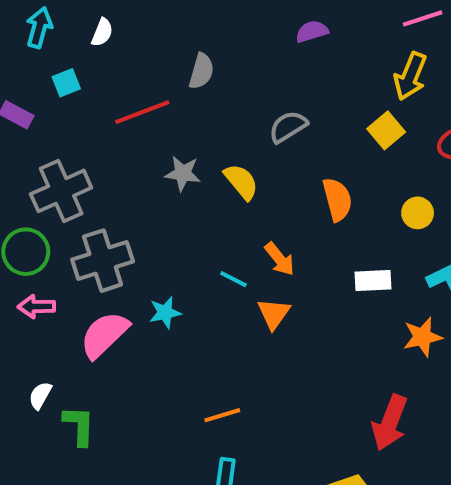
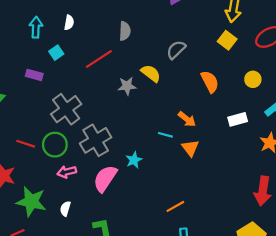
yellow semicircle: (241, 182) -> (151, 73), moved
white semicircle: (40, 395) -> (65, 209), moved

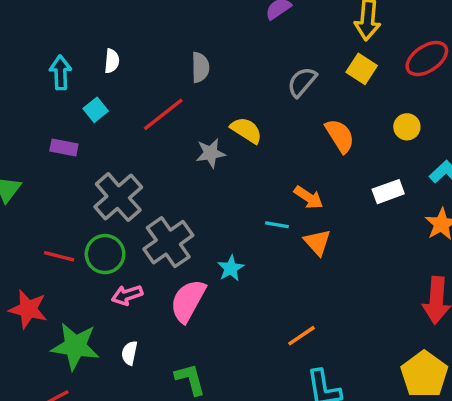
gray semicircle: (176, 50) -> (302, 82), moved

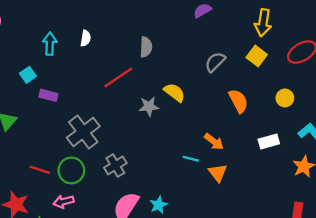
cyan square: (96, 110) -> (28, 75), moved
gray cross: (168, 242) -> (115, 165), size x0.7
cyan star: (231, 268) -> (159, 205), moved
pink arrow: (127, 295) -> (64, 202), moved

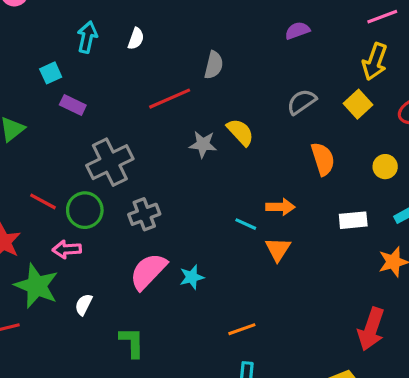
orange arrow: (214, 142) -> (280, 207), turned -48

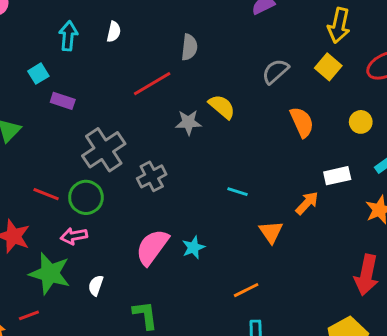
orange arrow: (280, 207) -> (307, 203), moved, turned -40
gray cross: (144, 214) -> (152, 176), moved
orange triangle: (278, 249) -> (271, 232), moved

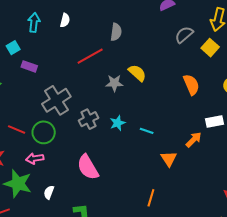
gray semicircle: (275, 71) -> (184, 35), moved
pink semicircle: (152, 247) -> (88, 167), turned -68
cyan star: (193, 247) -> (118, 123), moved
orange line: (246, 290) -> (151, 198), turned -48

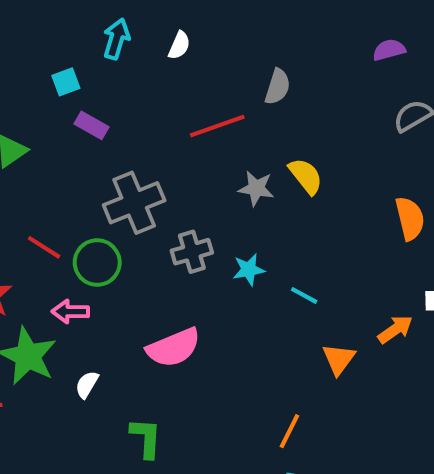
pink semicircle: (88, 167) -> (174, 348), turned -92

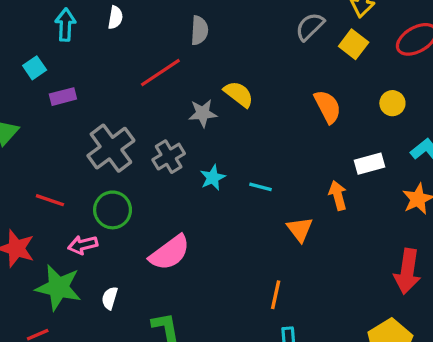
purple rectangle: (92, 125) -> (63, 97), turned -30
gray cross: (192, 252) -> (169, 157), moved
green circle: (97, 263) -> (113, 210), moved
orange arrow: (395, 329) -> (338, 195), turned -56

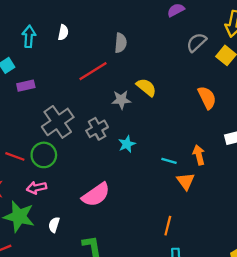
cyan line: (261, 187) -> (169, 161), moved
orange arrow: (338, 195) -> (199, 155), moved
green circle: (113, 210) -> (44, 155), moved

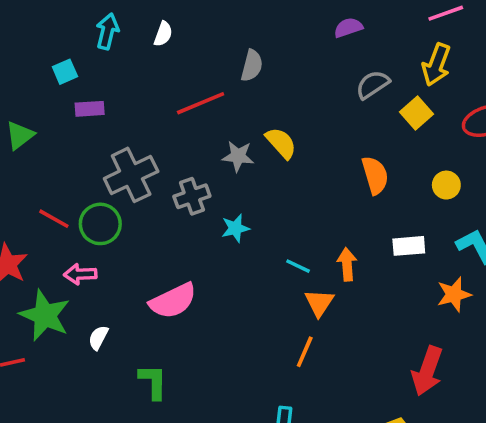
orange line: (168, 226) -> (305, 352), moved

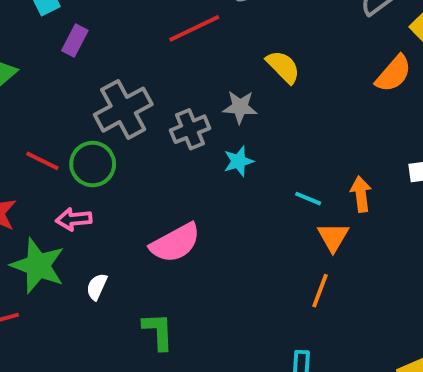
purple rectangle: (90, 109) -> (75, 41), turned -56
gray star: (238, 156) -> (240, 107), moved
orange semicircle: (375, 175) -> (394, 74), moved, turned 60

